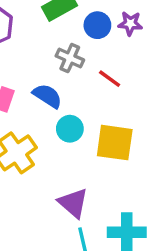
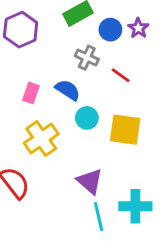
purple star: (130, 23) -> (138, 28), turned 30

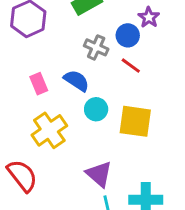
blue circle: (110, 30) -> (128, 35), moved
pink rectangle: (31, 93) -> (39, 84), turned -42

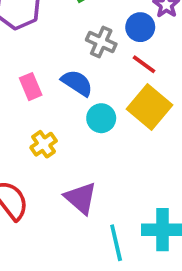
yellow square: (135, 121) -> (150, 107), moved, turned 32
yellow cross: (49, 130) -> (44, 144), size x0.6
purple triangle: (99, 174) -> (81, 198), moved

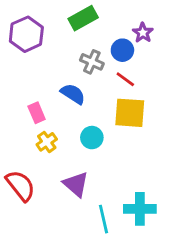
pink rectangle: (31, 87) -> (37, 113), moved
yellow square: (150, 107) -> (130, 113), turned -36
cyan circle: (101, 118) -> (92, 138), moved

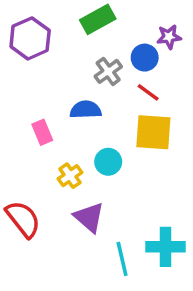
purple star: (143, 33) -> (169, 37), turned 30
gray cross: (92, 62) -> (108, 71), turned 30
blue semicircle: (73, 94) -> (86, 110), turned -35
yellow cross: (47, 142) -> (70, 176), moved

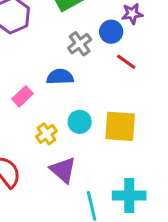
red line: (148, 92) -> (126, 62), moved
pink rectangle: (42, 132) -> (22, 96), turned 70
yellow square: (153, 132) -> (120, 126), moved

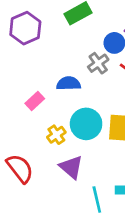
gray cross: (80, 44) -> (98, 63), moved
cyan circle: (80, 122) -> (86, 124), size x1.5

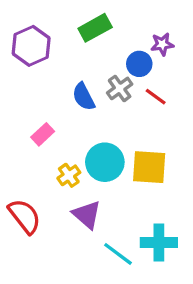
blue semicircle: (69, 83) -> (84, 97), moved, turned -115
cyan line: (97, 199) -> (118, 254), turned -40

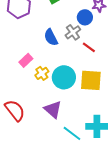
red line: (156, 97) -> (89, 47), moved
yellow cross: (69, 175) -> (42, 73), moved

